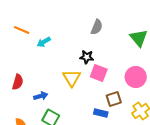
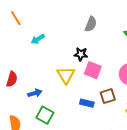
orange line: (22, 30) -> (16, 18), moved, turned 35
blue rectangle: (101, 113) -> (87, 103), moved

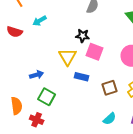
red semicircle: (12, 79) -> (15, 32), moved, turned 91
brown square: (108, 96) -> (110, 88), moved
blue rectangle: (87, 103) -> (82, 77), moved

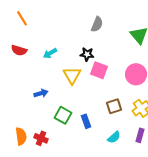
cyan arrow: (40, 21) -> (50, 53), moved
blue rectangle: (82, 77) -> (86, 121), moved, turned 56
green square: (47, 97) -> (63, 115), moved
orange semicircle: (17, 106) -> (21, 136), moved

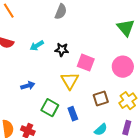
gray semicircle: (97, 24) -> (61, 12), moved
black star: (87, 54) -> (62, 50), moved
yellow triangle: (72, 75) -> (70, 81), moved

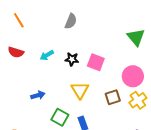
pink square: (86, 63) -> (96, 62), moved
brown square: (101, 99) -> (113, 97), moved
yellow cross: (128, 101) -> (138, 100), moved

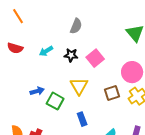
gray semicircle: (71, 21) -> (76, 26), moved
pink square: (96, 62) -> (95, 58), turned 30
green square: (60, 117) -> (55, 101), moved

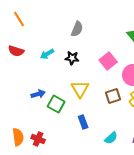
pink square: (95, 58) -> (108, 61), moved

